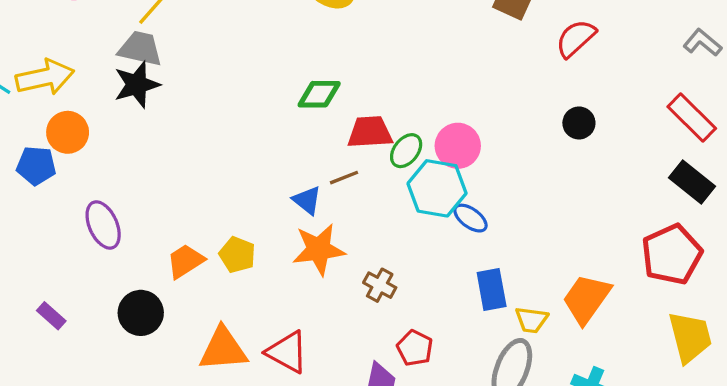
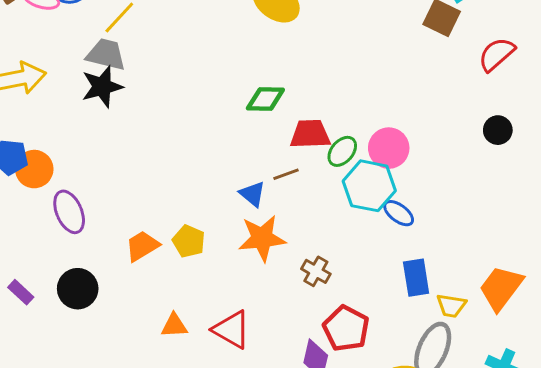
orange circle: (68, 132) -> (34, 169), moved
black circle: (141, 313) -> (78, 289), moved
red pentagon: (415, 348) -> (346, 329), size x1.4
orange triangle: (223, 349) -> (174, 326), size x0.6

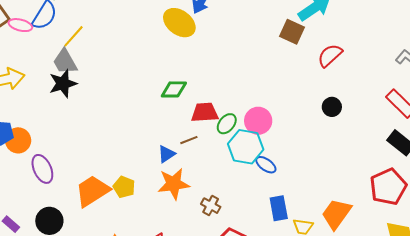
gray trapezoid: (106, 54) -> (65, 62), turned -132
blue triangle: (252, 194) -> (166, 154), turned 48
orange trapezoid: (142, 246) -> (93, 191), size x1.5

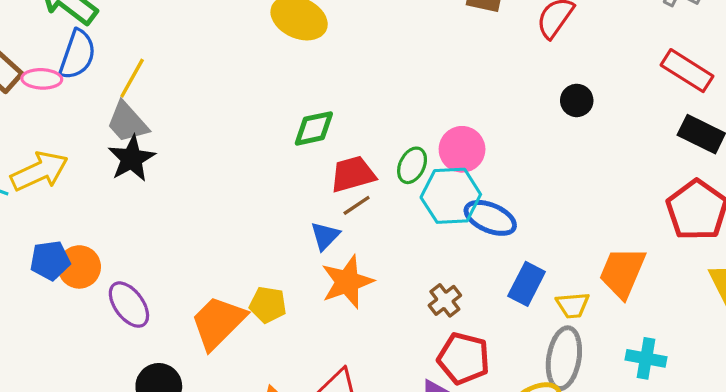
red trapezoid: (205, 113) -> (353, 174), moved
blue ellipse: (266, 165) -> (490, 218), size x1.4
brown cross: (211, 206) -> (445, 300), moved, turned 36
blue rectangle: (279, 208) -> (527, 284), turned 50

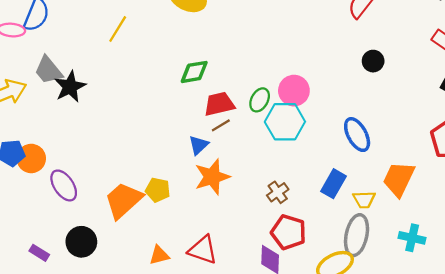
yellow line: (132, 78) -> (118, 29), moved
gray trapezoid: (127, 122) -> (48, 70), moved
blue ellipse: (490, 218) -> (357, 135), moved, turned 36

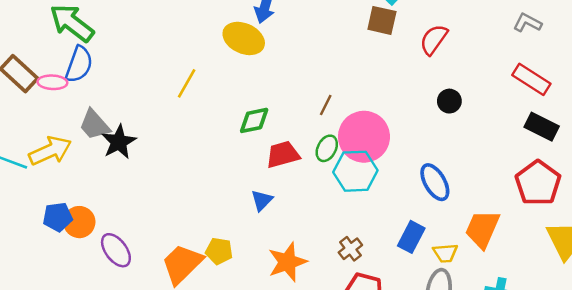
yellow line: (118, 29) -> (187, 83), moved
pink circle: (294, 91) -> (364, 137), size x1.5
brown line: (221, 125) -> (326, 105), moved, turned -30
orange star: (212, 177) -> (287, 262), moved

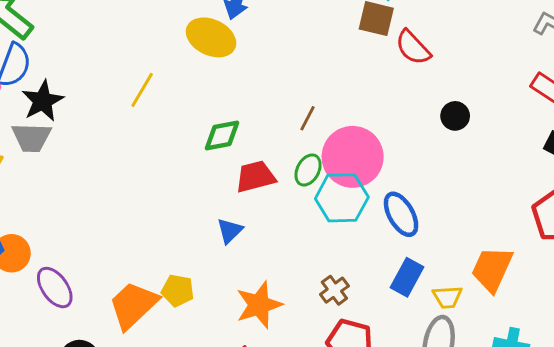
red semicircle: (434, 39) -> (413, 48), moved, turned -80
gray trapezoid: (94, 125) -> (31, 138), turned -48
black star: (119, 142) -> (43, 101), moved
blue ellipse: (435, 182) -> (401, 214), moved

